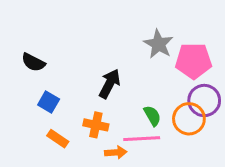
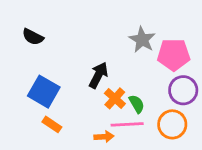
black semicircle: (33, 62) -> (33, 37), moved
blue square: (49, 102) -> (44, 92), size x1.6
orange circle: (189, 119) -> (172, 124), moved
orange cross: (96, 125) -> (115, 98), moved, turned 30

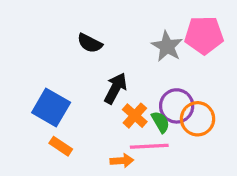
black semicircle: (33, 37) -> (90, 43), moved
pink pentagon: (174, 55) -> (204, 35), moved
purple circle: (183, 90) -> (177, 106), moved
orange circle: (172, 124) -> (198, 119), moved

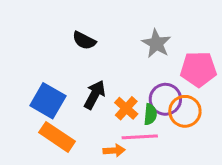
pink pentagon: (204, 35) -> (199, 69), moved
black arrow: (115, 88) -> (95, 95), moved
green semicircle: (161, 122) -> (150, 114), turned 35
orange rectangle: (61, 146) -> (57, 137), size x1.6

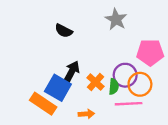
gray star: (156, 44) -> (116, 19), moved
blue square: (48, 101) -> (58, 88), moved
pink line: (140, 137) -> (129, 104), moved

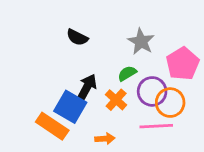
gray star: (116, 19) -> (141, 41), moved
pink pentagon: (150, 52) -> (183, 64), turned -30
green semicircle: (114, 87) -> (127, 73), moved, turned -126

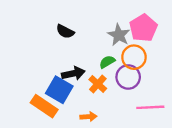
pink pentagon: (183, 64) -> (143, 28), moved
black arrow: (87, 87) -> (73, 73), turned 50
orange circle: (170, 103) -> (134, 57), moved
pink line: (156, 126) -> (150, 107), moved

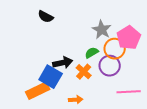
pink pentagon: (143, 28) -> (129, 38), moved
black semicircle: (65, 31) -> (46, 17), moved
orange rectangle: (44, 106) -> (38, 91), turned -60

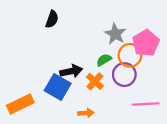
black semicircle: (46, 17) -> (52, 19), turned -98
orange rectangle: (38, 91) -> (20, 104), moved

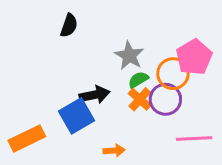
gray star: (115, 34) -> (129, 56), moved
orange cross: (95, 81) -> (140, 99), moved
blue square: (58, 87) -> (77, 116), turned 30

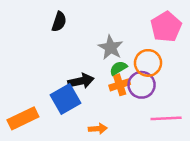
pink pentagon: (194, 57) -> (166, 27), moved
orange cross: (140, 99) -> (120, 85), turned 30

